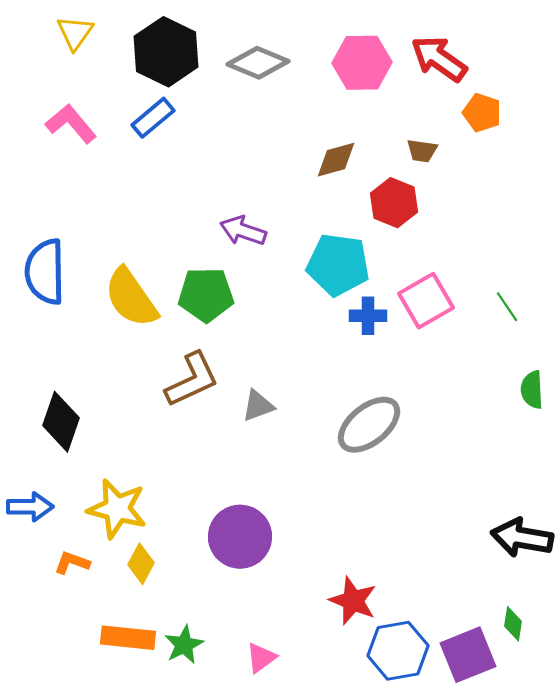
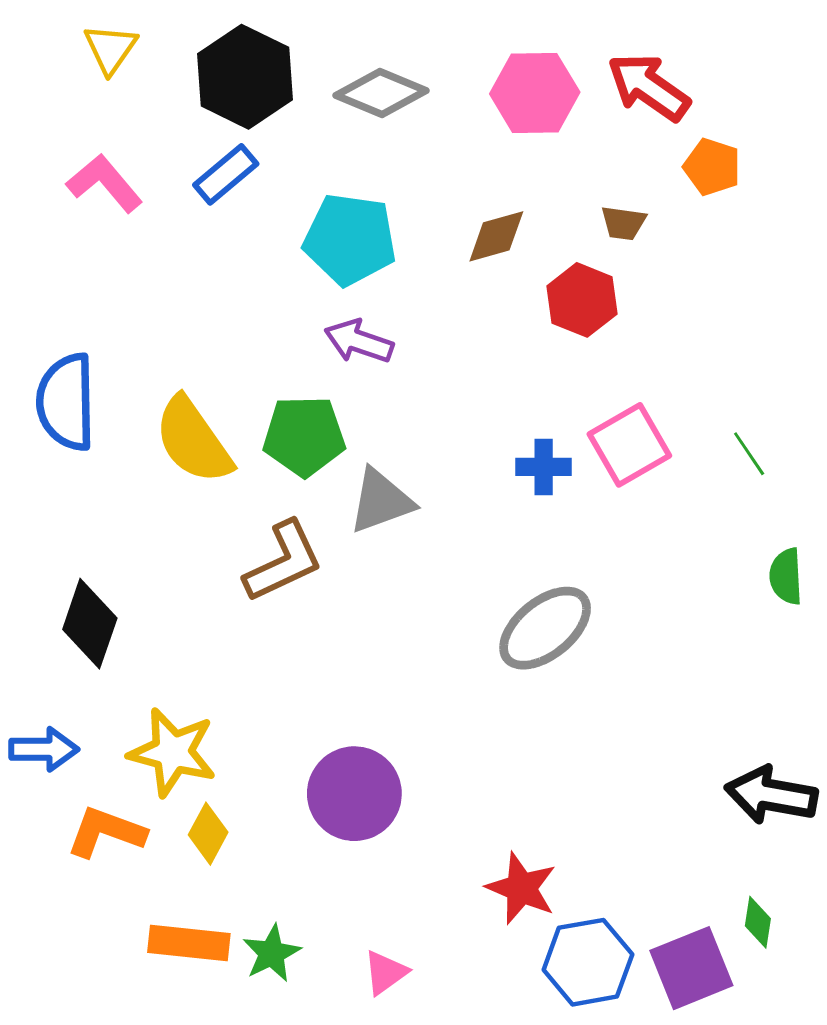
cyan pentagon: (338, 265) -> (350, 239), moved
gray triangle: (258, 406) -> (381, 501), moved, size x1.4
orange L-shape: (72, 563) -> (106, 832), size x1.5

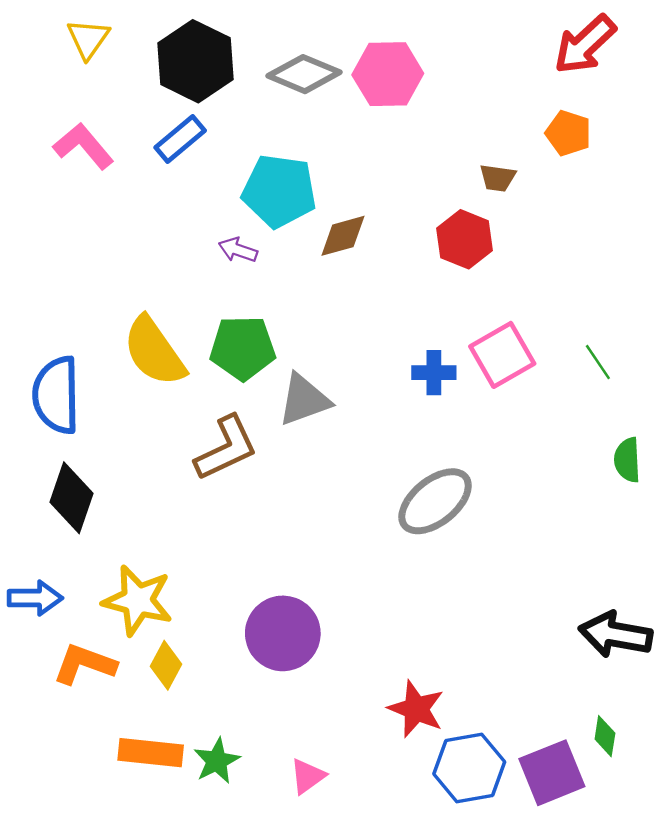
red arrow: (649, 87) -> (585, 45), moved, turned -78
pink hexagon: (535, 93) -> (388, 74), moved
brown diamond: (496, 236) -> (343, 236), moved
purple arrow: (359, 341) -> (238, 250), moved, size x0.7
blue semicircle: (66, 402) -> (56, 395), moved

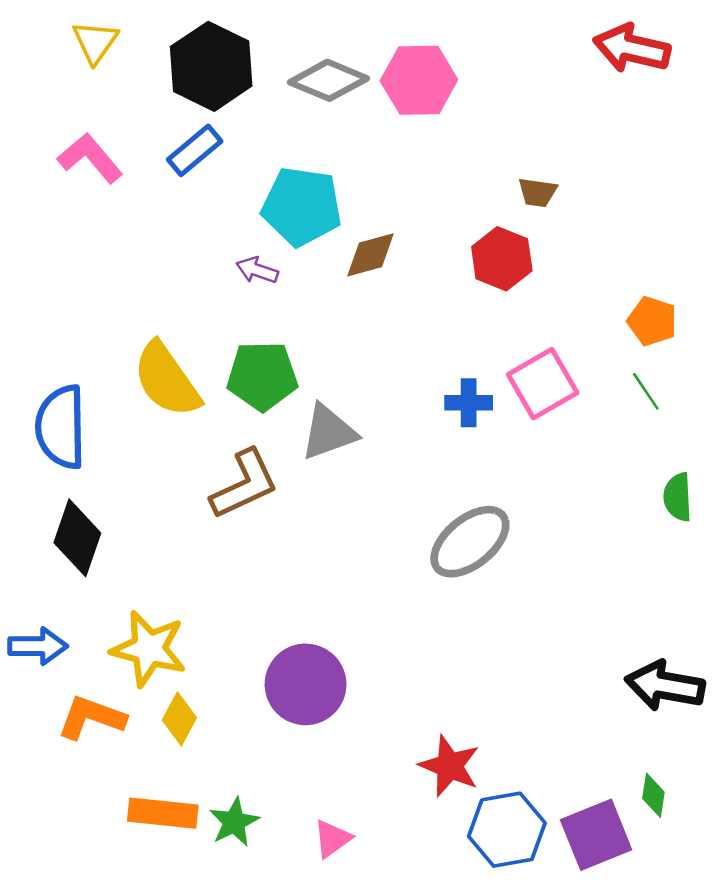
red arrow: (585, 45) -> (632, 48), turned 56
orange pentagon: (568, 133) -> (652, 321), moved

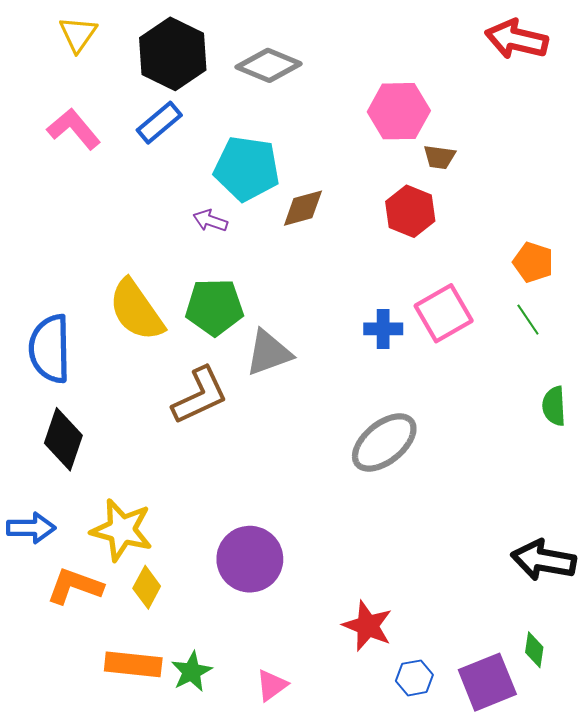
pink hexagon: (419, 80) -> (399, 111), moved
blue hexagon: (507, 830) -> (414, 678), size x0.6

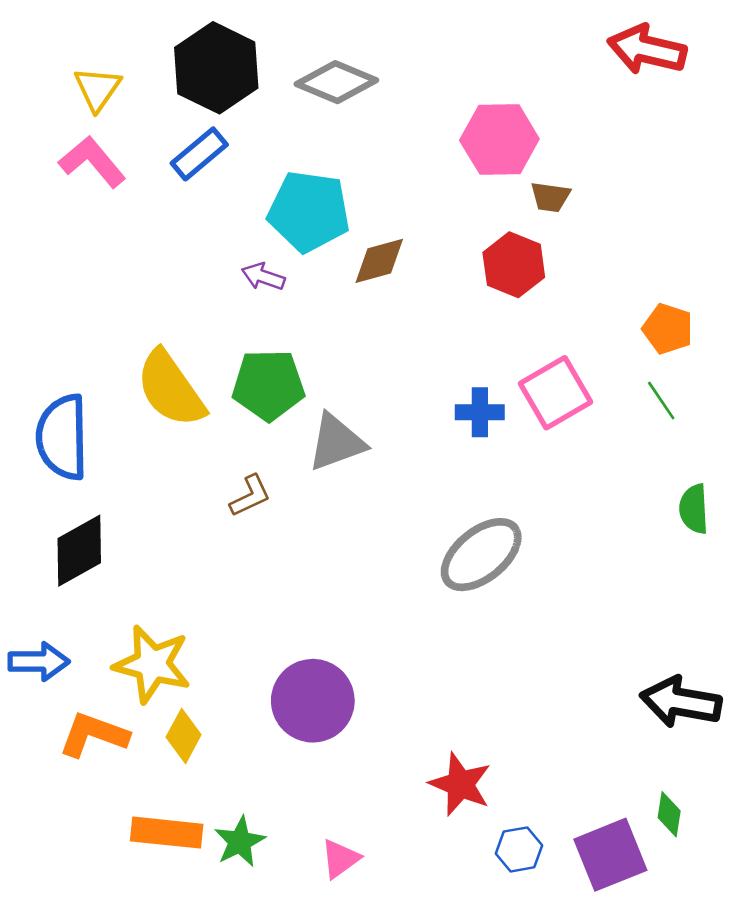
yellow triangle: (78, 34) -> (97, 89), moved
brown L-shape: (200, 396) -> (250, 496), size x0.6
black diamond: (63, 439) -> (79, 551), turned 42

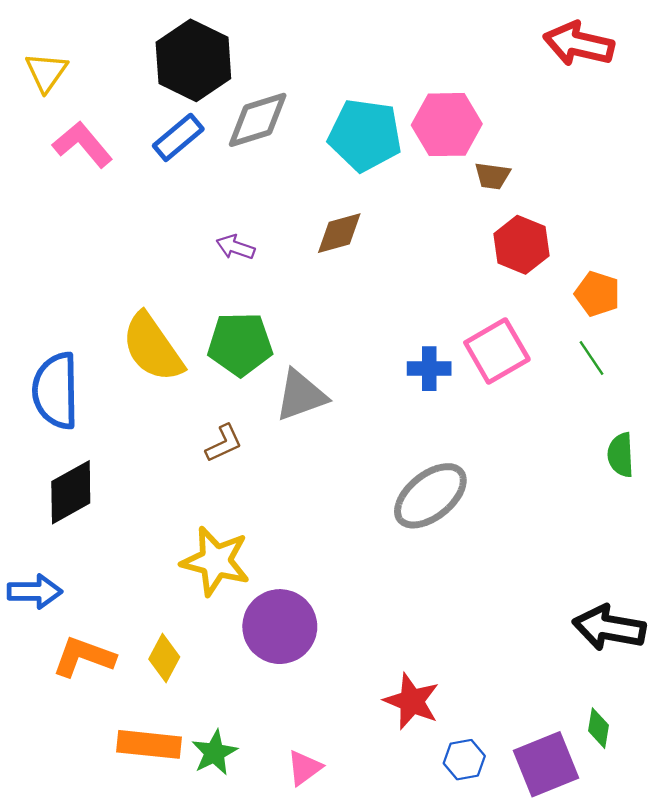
gray diamond: (336, 82) -> (258, 120), moved, turned -40
yellow triangle: (97, 89) -> (46, 72), moved
cyan pentagon: (309, 211) -> (365, 135), moved
red hexagon: (514, 265) -> (521, 245), moved
yellow star: (152, 664) -> (216, 561), moved

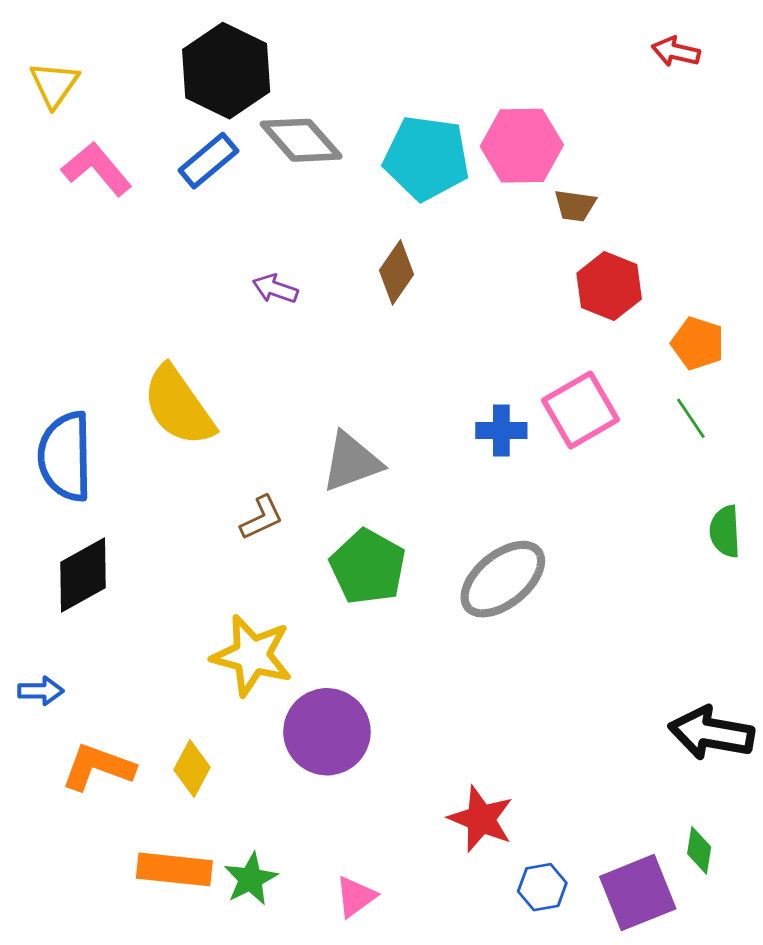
red arrow: (579, 44) -> (676, 52), size x0.6
gray diamond: (258, 120) -> (301, 140), turned 66
brown diamond: (339, 233) -> (396, 272), turned -40
green pentagon: (240, 344) -> (368, 567), moved, turned 30
blue arrow: (35, 592) -> (41, 691), size x0.7

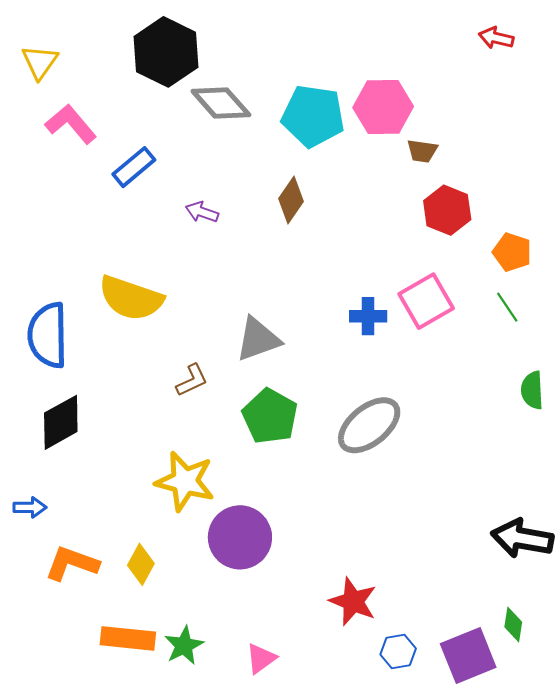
blue rectangle: (208, 161) -> (134, 167), moved
yellow semicircle: (178, 406) -> (131, 298), turned -36

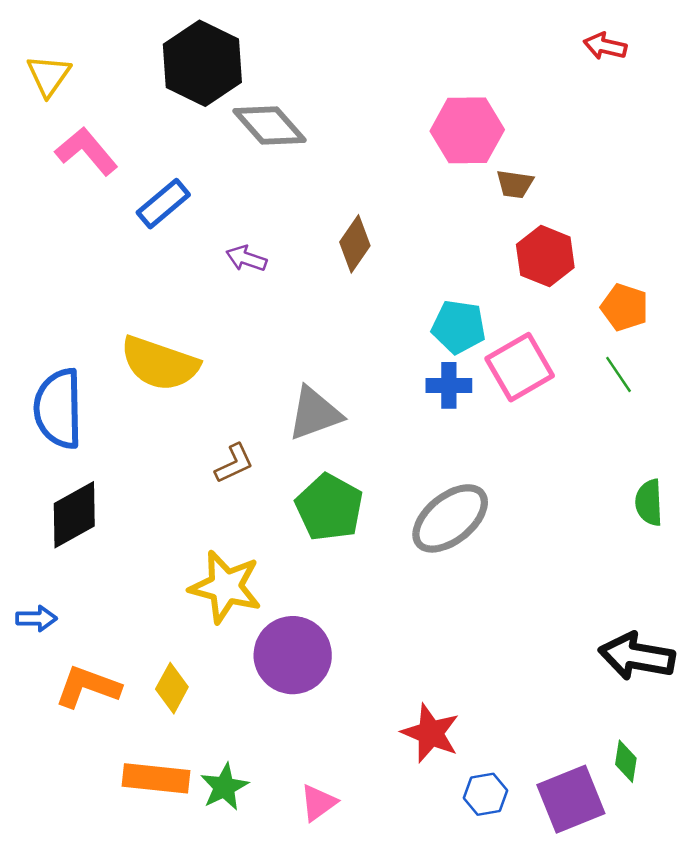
cyan pentagon: (313, 116) -> (459, 327), moved, size x0.7
green semicircle: (532, 390) -> (649, 503), moved

